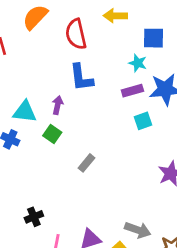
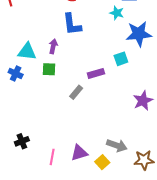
purple rectangle: (132, 91) -> (96, 73), moved
green square: (52, 134) -> (49, 69), turned -32
black cross: (34, 217) -> (22, 141), moved

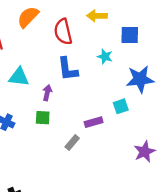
cyan star: (117, 13) -> (105, 57), moved
cyan triangle: (27, 52) -> (19, 77), moved

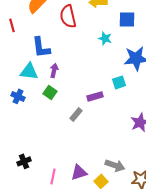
blue L-shape: (68, 69) -> (41, 47), moved
cyan triangle: (19, 77) -> (29, 71), moved
green square: (43, 118) -> (50, 92), turned 32

